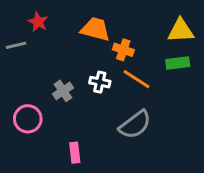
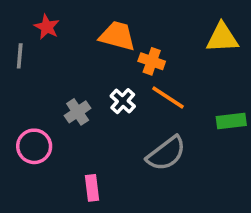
gray line: (16, 45) -> (20, 56), turned -72
green rectangle: (178, 63) -> (231, 121), moved
white cross: (100, 82) -> (123, 101), turned 30

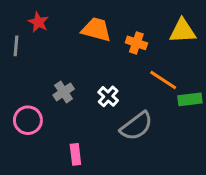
orange cross: (152, 61) -> (136, 43), moved
orange line: (168, 97) -> (163, 80), moved
white cross: (123, 101) -> (108, 96), moved

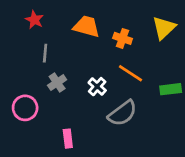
yellow triangle: (182, 31) -> (164, 28), turned -40
gray line: (16, 46) -> (45, 53), moved
orange line: (163, 80) -> (131, 73), moved

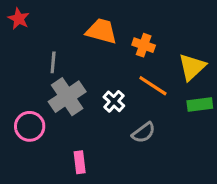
red star: (34, 20) -> (19, 19), moved
yellow triangle: (164, 28) -> (192, 67), moved
gray cross: (57, 83) -> (67, 97), size x1.6
gray semicircle: (123, 113) -> (144, 133), size x0.7

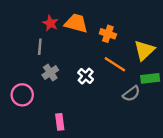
red star: (19, 19) -> (50, 23), moved
gray cross: (67, 97) -> (50, 73), size x0.6
gray semicircle: (144, 133) -> (131, 94), moved

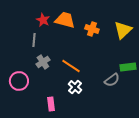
yellow triangle: (144, 50) -> (123, 30), moved
orange line: (115, 64) -> (71, 66), moved
white cross: (86, 76) -> (75, 87), moved

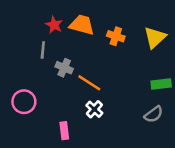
gray cross: (43, 62) -> (64, 68), moved, turned -32
gray semicircle: (112, 80) -> (154, 114), moved

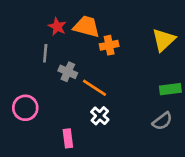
orange cross: (116, 36) -> (109, 45), moved, turned -30

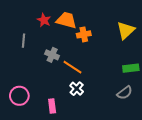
gray line: (45, 53) -> (23, 41), moved
pink circle: (25, 108) -> (19, 96), moved

